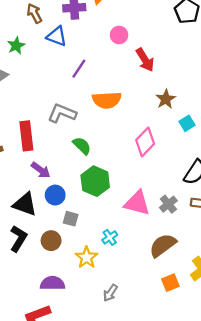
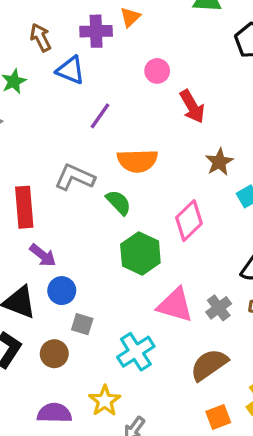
green semicircle: (82, 146) -> (118, 202), moved
green hexagon: (95, 181) -> (140, 254), moved
cyan cross: (110, 237) -> (136, 352), size x1.6
yellow star: (87, 257) -> (105, 401), moved

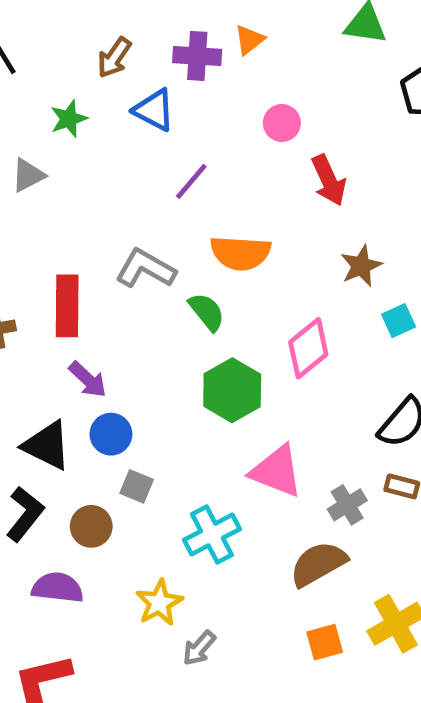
brown arrow: (41, 37) -> (114, 58), turned -124
gray cross: (219, 308) -> (347, 505), moved
purple semicircle: (54, 413) -> (58, 588), moved

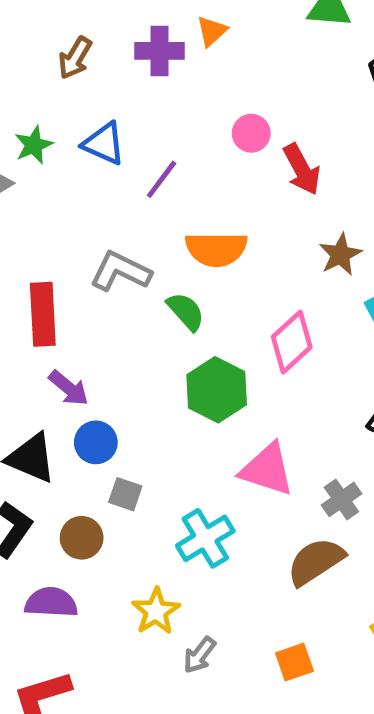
blue triangle: (154, 110) -> (104, 144), moved
green star: (69, 119) -> (34, 145), moved
pink circle: (282, 123) -> (251, 133), moved
orange square: (325, 642) -> (294, 662), moved

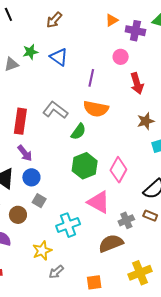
purple cross: (159, 51) -> (135, 31), moved
pink circle: (251, 133) -> (121, 57), moved
purple line: (162, 179) -> (91, 78), moved, turned -36
green semicircle: (186, 311) -> (78, 132), turned 66
pink diamond: (292, 342) -> (118, 170), moved, turned -30

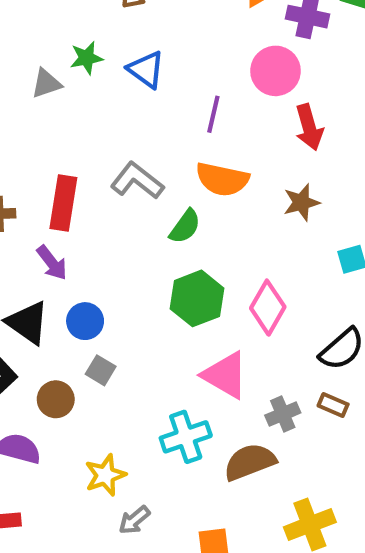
pink circle: (121, 57) -> (276, 71), size x1.5
brown star: (146, 121) -> (301, 202), moved
purple arrow: (25, 153) -> (52, 263), moved
cyan cross: (68, 225) -> (186, 437), moved

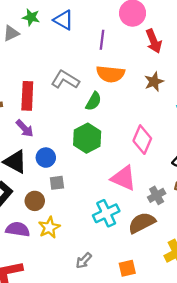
green star: (86, 58) -> (31, 17), turned 30
green hexagon: (197, 298) -> (87, 138), moved
gray square: (101, 370) -> (57, 183), turned -32
yellow star: (105, 475) -> (49, 227), moved

